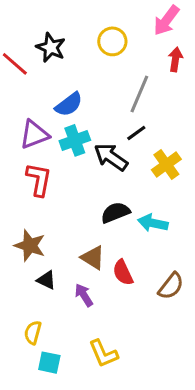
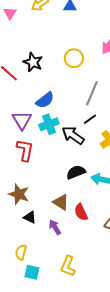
purple triangle: (34, 134) -> (22, 120), turned -40
yellow L-shape: (103, 354) -> (68, 266), turned 45

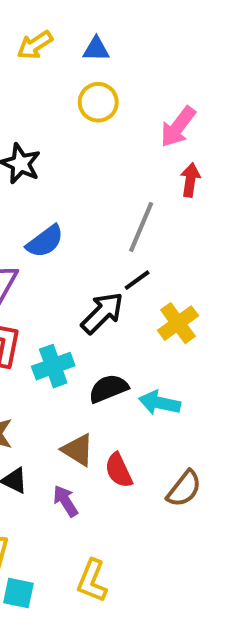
yellow circle: (74, 58) -> (98, 102), moved
cyan cross: (49, 124) -> (53, 366), moved
black arrow: (73, 135) -> (102, 313), turned 100

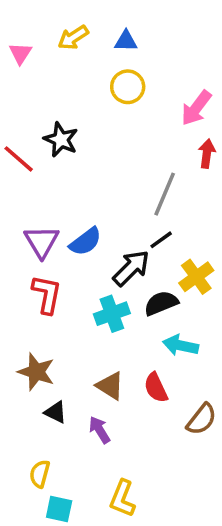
blue semicircle: (45, 241) -> (85, 242), moved
cyan cross: (53, 366) -> (112, 314), moved
black semicircle: (108, 389) -> (161, 303), moved
red semicircle: (119, 470) -> (156, 388), moved

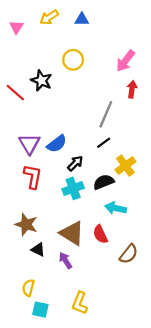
yellow circle: (128, 87) -> (73, 60), moved
black arrow: (131, 268) -> (75, 163), moved, size x0.7
brown triangle: (110, 386) -> (72, 233), size x1.4

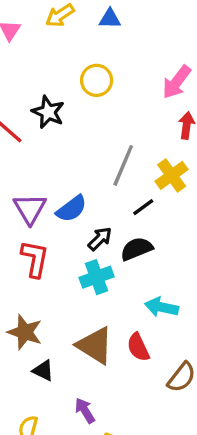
gray line: (106, 114) -> (123, 165), moved
yellow cross: (125, 166) -> (172, 175), moved
black semicircle: (104, 182) -> (137, 249), moved
purple arrow: (65, 260) -> (85, 411), moved

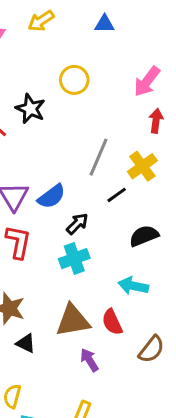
blue triangle: (110, 19) -> (105, 24), moved
black semicircle: (137, 249) -> (144, 236), moved
brown triangle: (95, 345) -> (73, 321), turned -42
purple arrow: (85, 411) -> (89, 360), moved

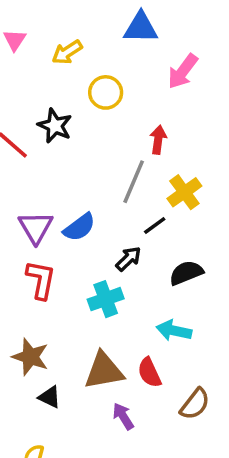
yellow arrow: (41, 21) -> (67, 52), moved
blue triangle: (105, 24) -> (141, 28), size x1.5
pink arrow: (147, 81) -> (183, 71), moved
red arrow: (156, 121) -> (158, 140), moved
black arrow: (77, 224) -> (128, 259), moved

